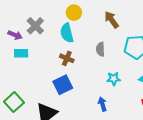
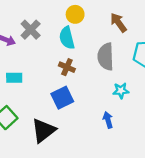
gray semicircle: (100, 49) -> (106, 57), size x1.6
cyan rectangle: (21, 53) -> (14, 78), moved

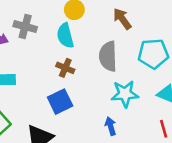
gray cross: (31, 30) -> (25, 27), turned -30
cyan star: (121, 91) -> (125, 94), size x1.5

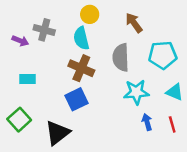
brown cross: (65, 68) -> (81, 68), size x1.5
blue arrow: (111, 126) -> (147, 122), moved

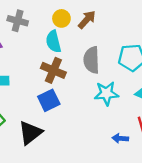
brown arrow: (134, 23) -> (87, 20), moved, turned 78
gray cross: (44, 30) -> (18, 21), moved
blue arrow: (147, 122) -> (120, 138), moved, turned -70

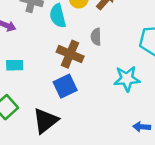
cyan semicircle: (53, 42) -> (58, 16), moved
gray semicircle: (91, 60) -> (96, 37), moved, size x0.6

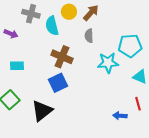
gray semicircle: (96, 37) -> (89, 36), moved
cyan star: (127, 79) -> (108, 63), moved

